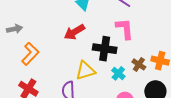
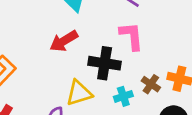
cyan cross: (118, 73) -> (123, 96), turned 32

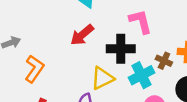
cyan cross: (123, 96) -> (142, 75), size x1.5

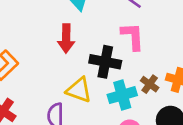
red arrow: (82, 35) -> (66, 39), turned -60
yellow triangle: (102, 78) -> (79, 90), turned 35

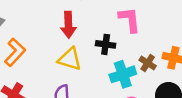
black cross: (105, 62) -> (106, 44), size x0.7
yellow triangle: (79, 90) -> (70, 59), moved

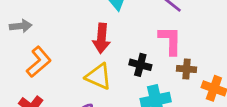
brown cross: (148, 63) -> (187, 69), moved, turned -35

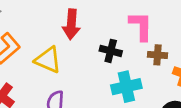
yellow triangle: (99, 76) -> (48, 60), moved

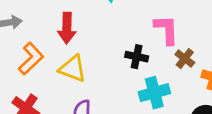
red arrow: (71, 24) -> (67, 28), moved
brown cross: (157, 55) -> (185, 59), turned 36

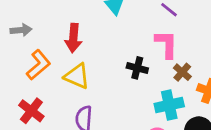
cyan cross: (154, 93) -> (169, 105), moved

